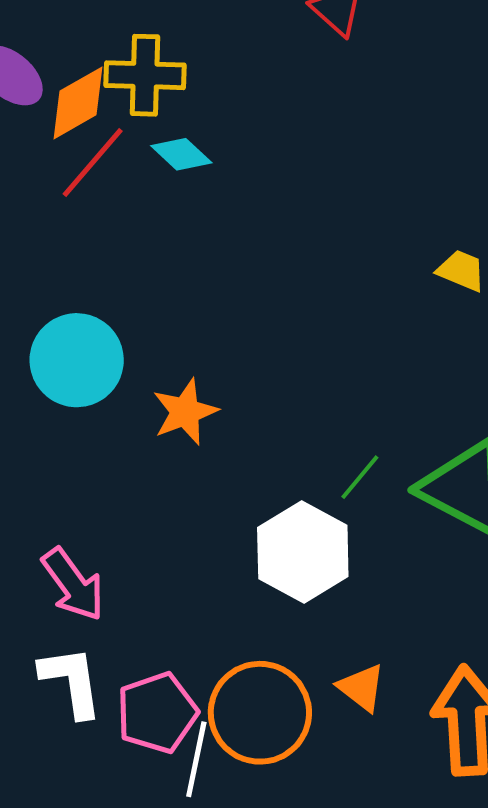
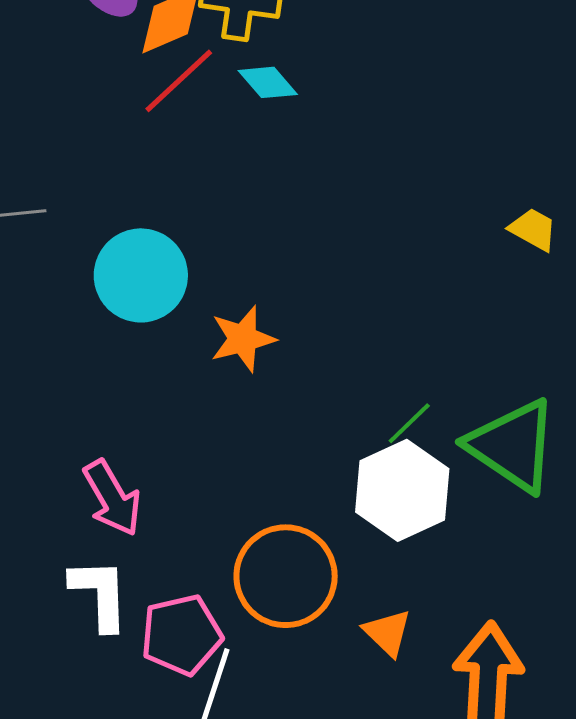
white hexagon: (303, 552) -> (402, 490), moved
orange circle: (260, 713) -> (286, 576), moved

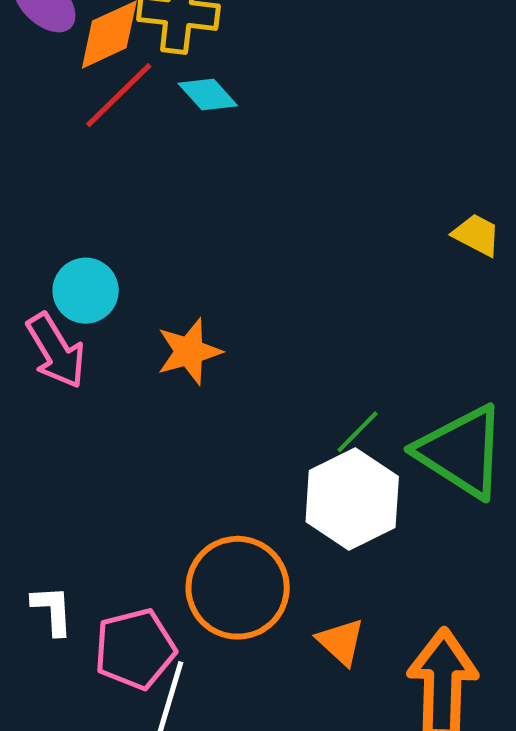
cyan circle: (141, 275) -> (86, 291), size x0.7
pink arrow: (112, 498) -> (56, 351), moved
white L-shape: (100, 594) -> (52, 610), size x0.7

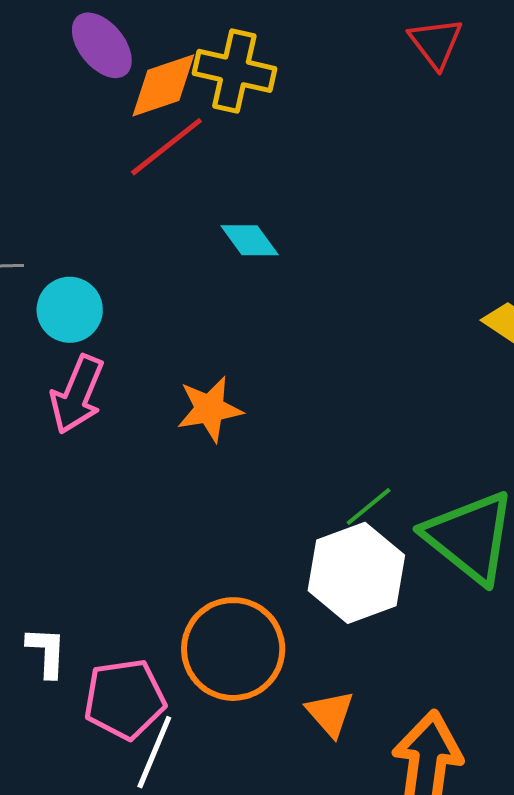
cyan diamond: (208, 95) -> (250, 240), moved
cyan circle: (86, 291) -> (70, 310), moved
pink arrow: (56, 351) -> (77, 394), turned 48

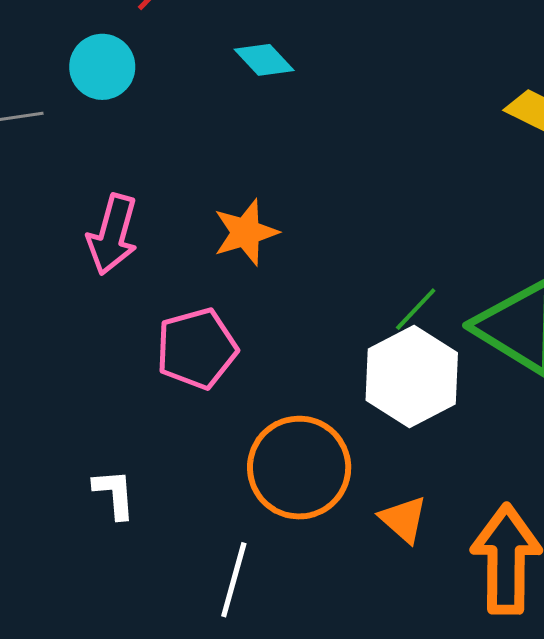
cyan circle: (70, 310) -> (102, 67), moved
pink pentagon: (125, 699) -> (197, 349), moved

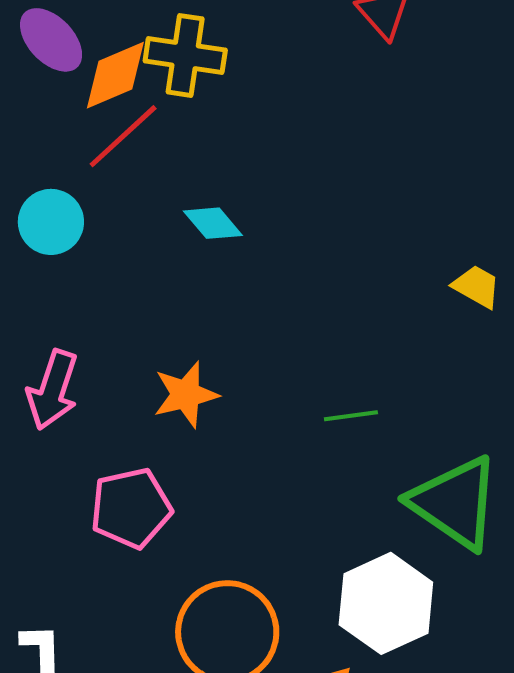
green line: (416, 309) -> (351, 416), moved, turned 36
white hexagon: (412, 376) -> (386, 603), moved

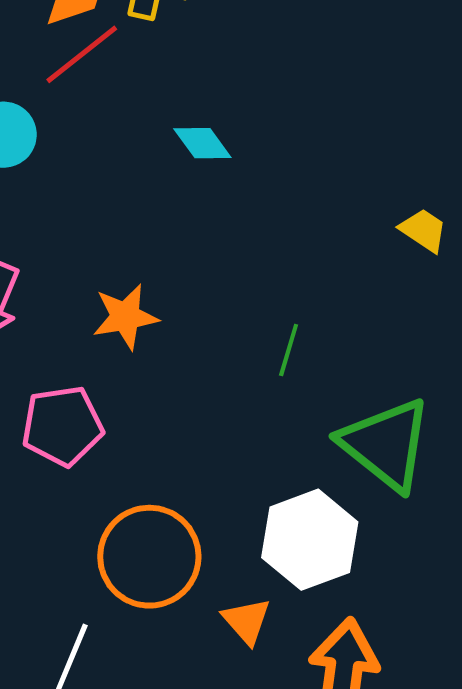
cyan diamond: (213, 223) -> (202, 143), moved
green line: (351, 416) -> (289, 350), turned -70

